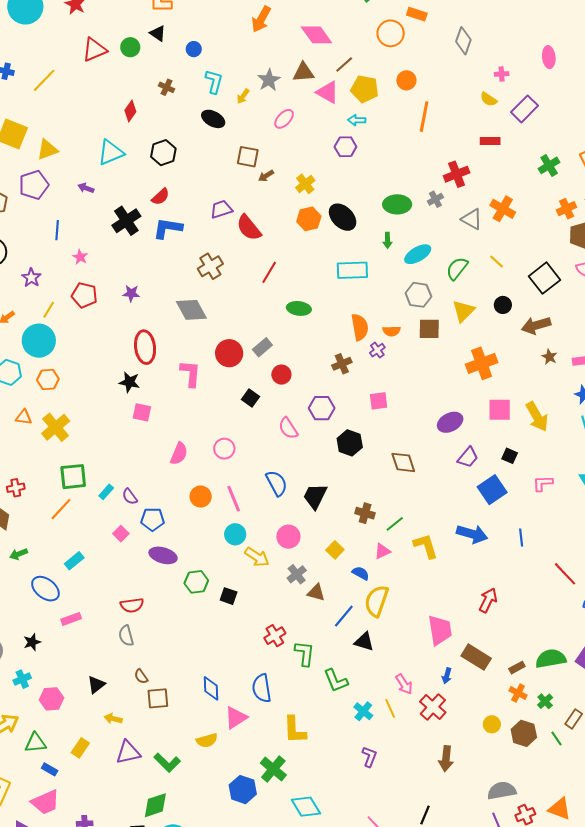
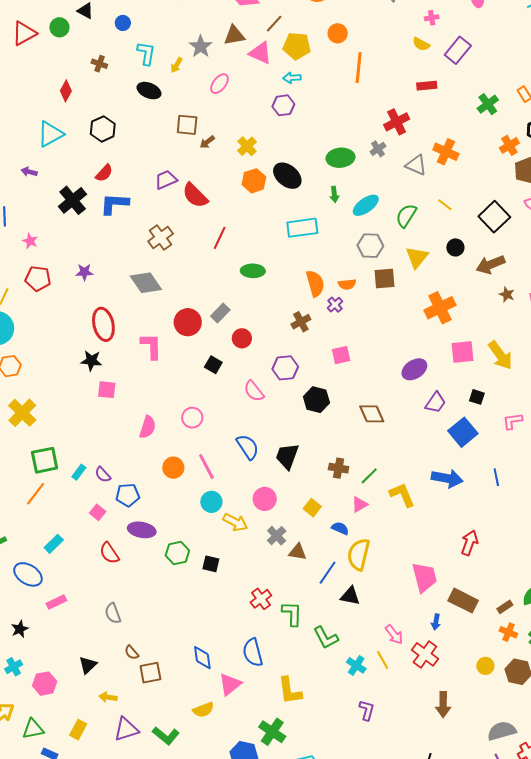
red semicircle: (132, 605) -> (109, 553), moved, turned 70

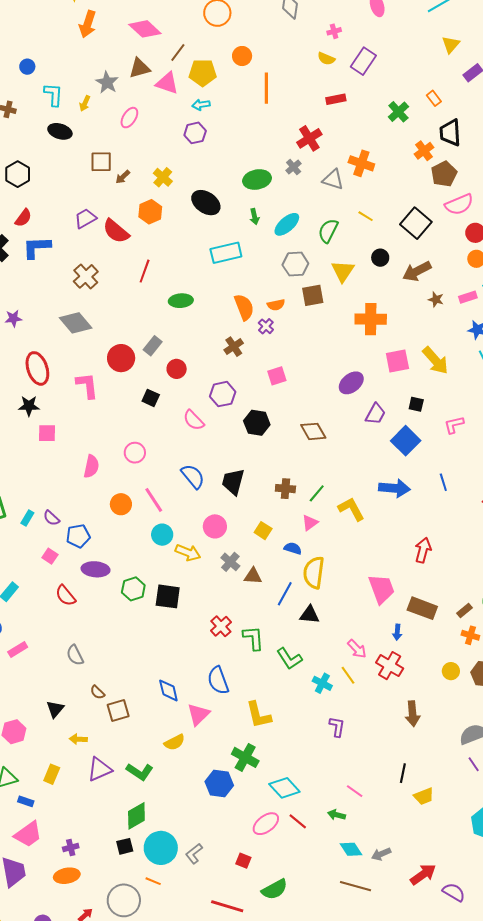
orange hexagon: (254, 181) -> (150, 212), moved
orange cross: (440, 308) -> (371, 319), turned 32
black square: (211, 564) -> (168, 596), size x1.5

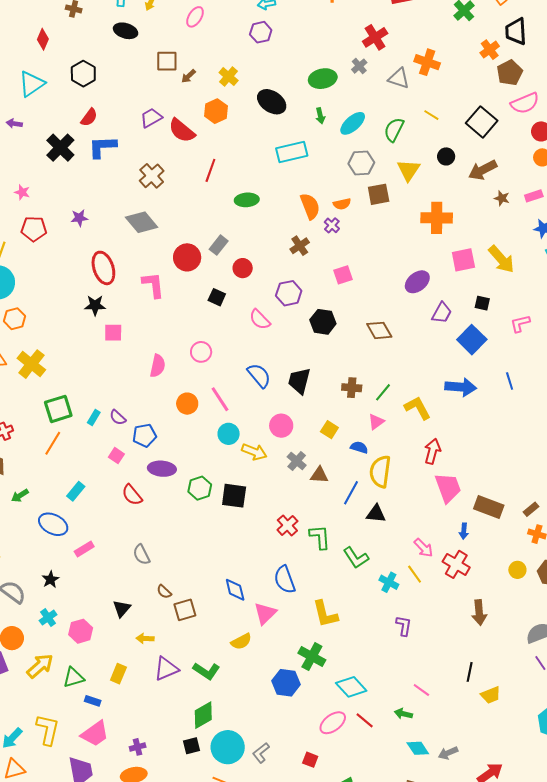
red arrow: (423, 550) -> (432, 451), moved

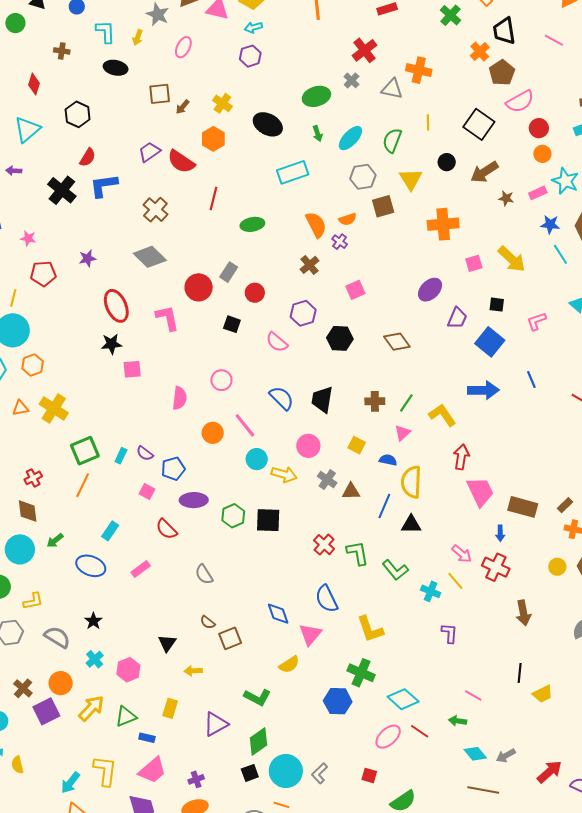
yellow line: (431, 115) -> (428, 122), turned 63
pink square: (463, 260) -> (474, 263), size x0.7
pink rectangle: (84, 549) -> (141, 569), moved
gray semicircle: (141, 555) -> (204, 574), moved
purple triangle: (166, 669) -> (216, 724), moved

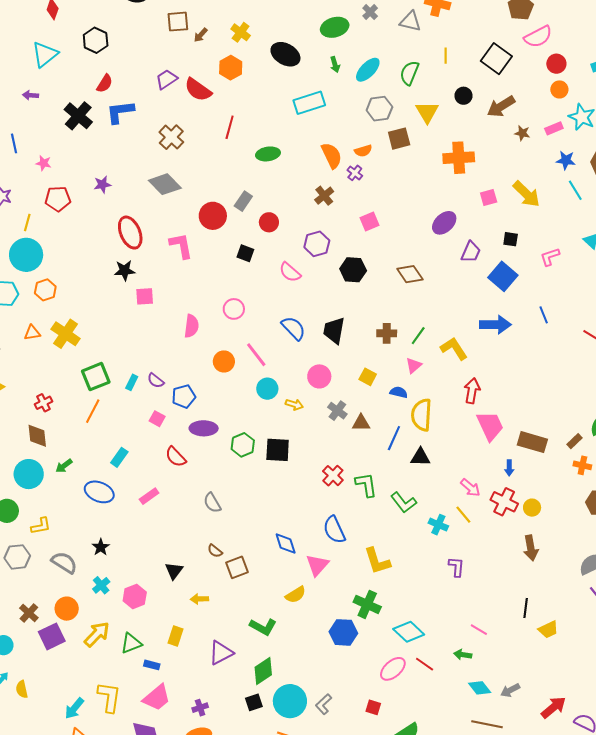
yellow arrow: (284, 474) -> (294, 405), size x0.7
yellow circle: (557, 567) -> (532, 508), moved

